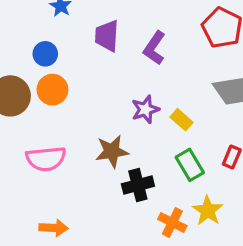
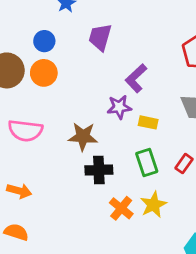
purple L-shape: (154, 48) -> (136, 78), moved
yellow rectangle: (181, 120) -> (148, 122), turned -42

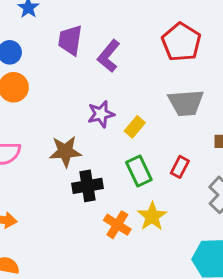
purple L-shape: (136, 78) -> (109, 56), moved
yellow rectangle: (148, 122) -> (135, 127), turned -54

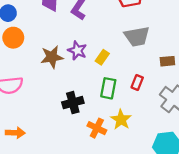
purple star: (101, 114) -> (77, 51), turned -30
brown star: (65, 151) -> (52, 57), moved
green rectangle: (139, 171) -> (108, 88), turned 42

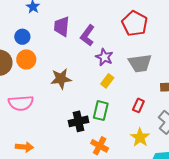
purple star: (77, 51) -> (104, 57), moved
green rectangle: (108, 88) -> (101, 111), moved
yellow star: (121, 120) -> (140, 137), moved

